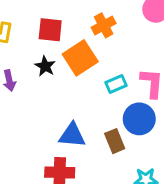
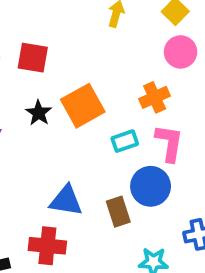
orange cross: (104, 25) -> (155, 97), moved
red square: (50, 30) -> (33, 58), moved

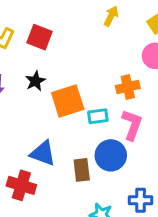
orange square: (83, 106) -> (68, 101), moved

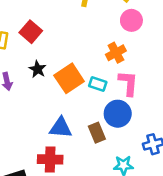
red square: (39, 37) -> (31, 32), turned 35
cyan rectangle: (98, 116) -> (98, 84), turned 42

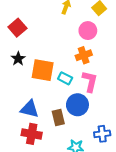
pink circle: (131, 20) -> (88, 31), moved
orange square: (69, 78) -> (43, 70), turned 35
red cross: (50, 159) -> (32, 134), moved

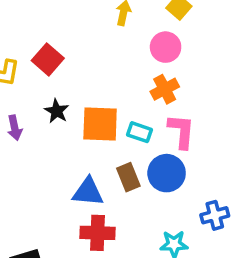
brown rectangle: (58, 117) -> (128, 177), moved

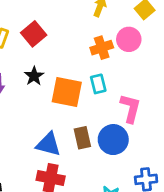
orange cross: (165, 89) -> (102, 48), moved
cyan rectangle: (139, 132) -> (98, 84), moved, turned 48

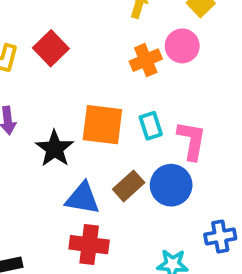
black star: (34, 76) -> (55, 149), moved, size x1.4
cyan rectangle: (98, 84) -> (151, 126), moved
brown rectangle: (82, 138) -> (129, 186), turned 65

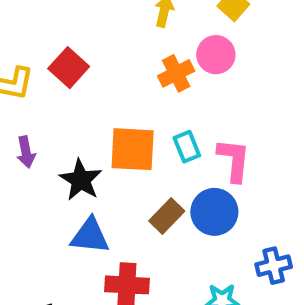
blue triangle: (82, 198) -> (90, 236), moved

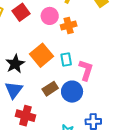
pink circle: (216, 55) -> (50, 16), moved
orange square: (133, 149) -> (41, 55), turned 35
blue triangle: (90, 236) -> (14, 90), turned 48

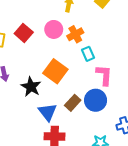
cyan rectangle: (66, 59) -> (88, 54), moved
blue triangle: (14, 90) -> (48, 112), moved

